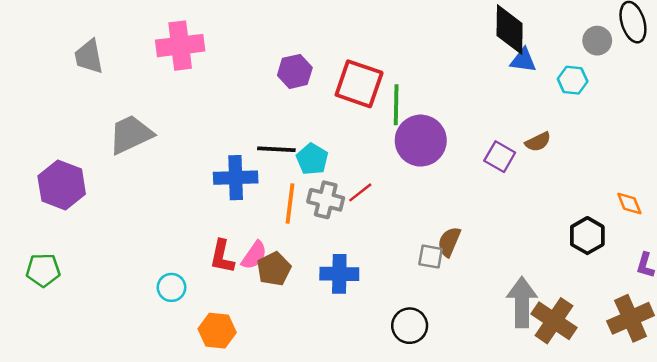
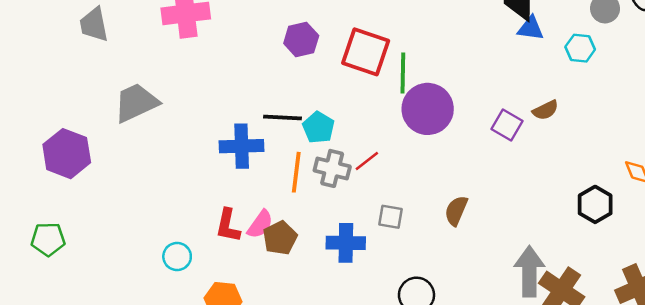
gray square: (431, 257) -> (390, 217), moved

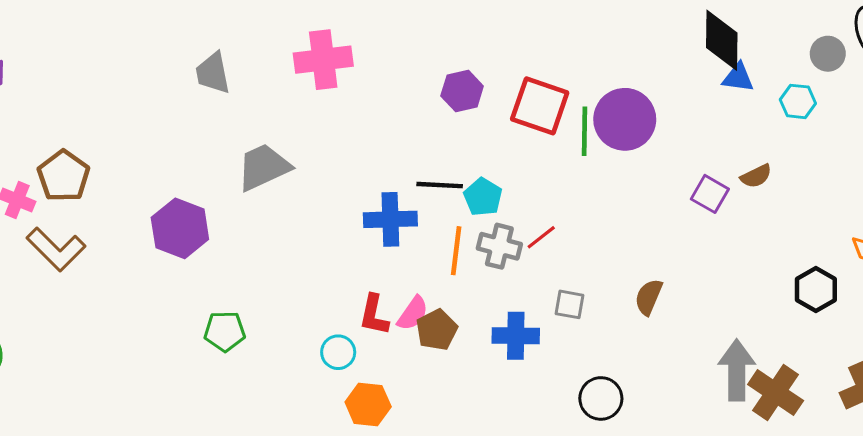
purple circle: (428, 109) -> (625, 119), moved
green pentagon: (48, 239) -> (225, 331), moved
cyan circle: (177, 257) -> (338, 352), moved

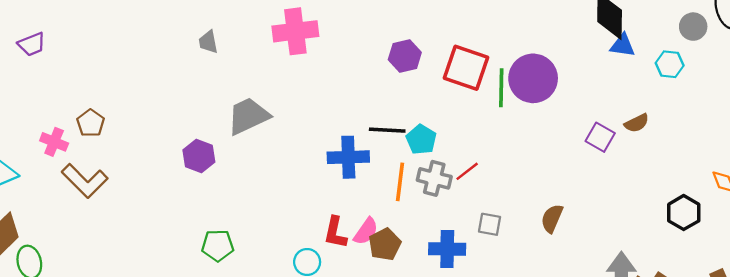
gray trapezoid: (213, 73) -> (208, 42), size x0.7
brown pentagon: (64, 176) -> (91, 123), size x0.7
purple hexagon: (180, 228) -> (199, 156), moved, size x0.7

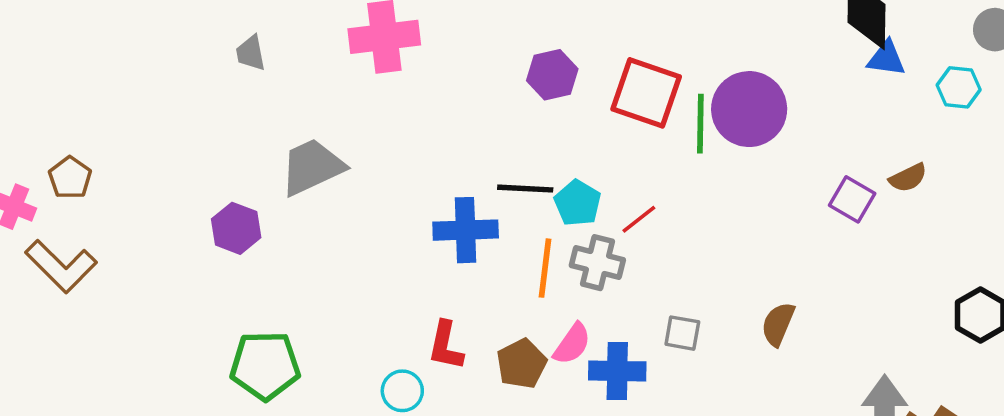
red line: (467, 171) -> (639, 219), moved
pink semicircle: (366, 231) -> (572, 344), moved
green pentagon: (218, 245) -> (265, 366), size x1.4

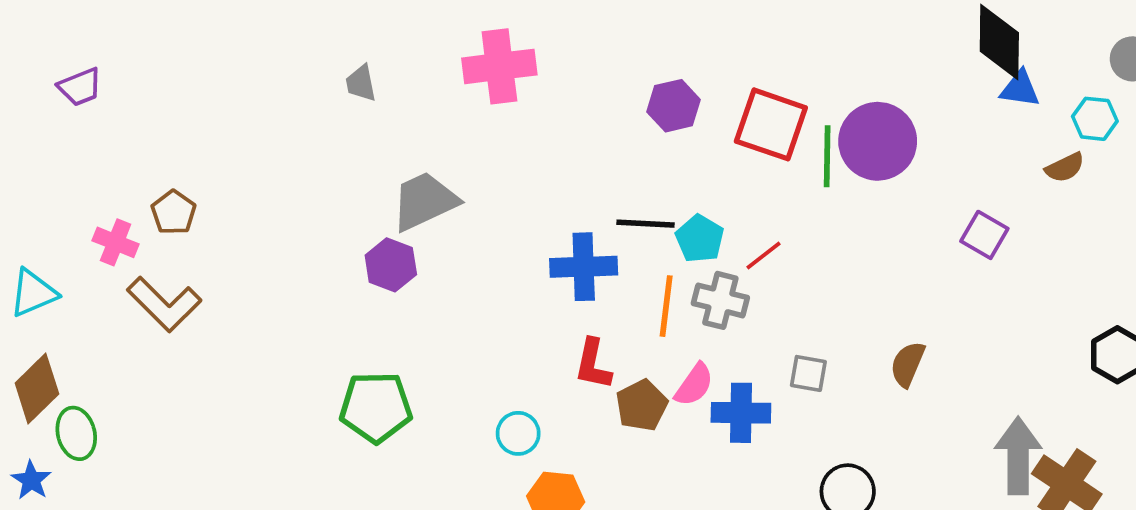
brown semicircle: (908, 178) -> (1065, 167), moved
purple hexagon: (236, 228) -> (391, 265), moved
red L-shape: (446, 346) -> (593, 364), moved

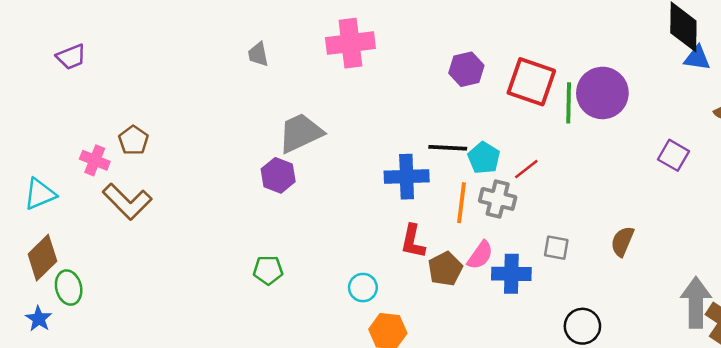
green pentagon: (376, 407) -> (268, 270), size x0.6

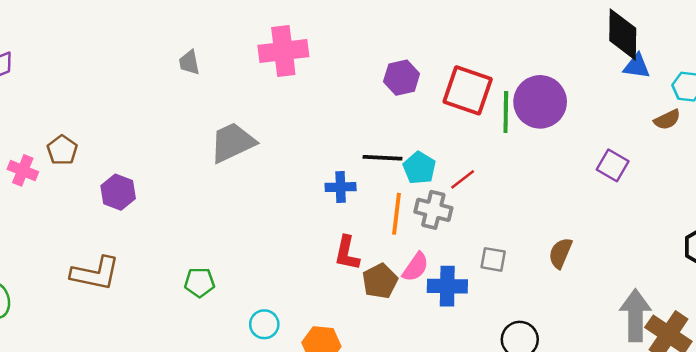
purple hexagon: (278, 175) -> (118, 192), moved
blue cross: (407, 177) -> (341, 187), size x0.7
brown L-shape: (127, 201) -> (95, 273), moved, turned -33
cyan circle: (363, 288) -> (264, 324), moved

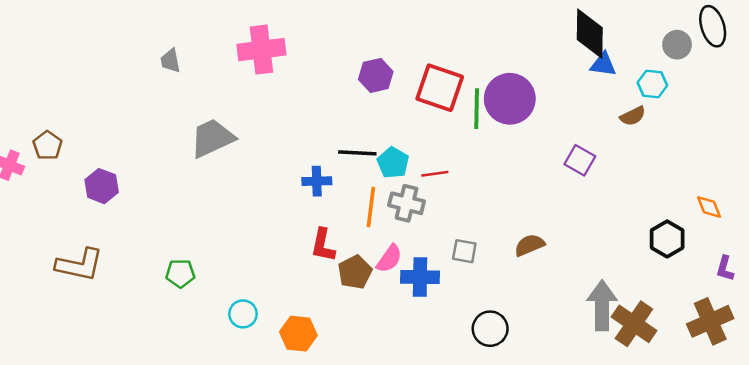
red line: (463, 179) -> (435, 174), turned 30
brown semicircle: (560, 253) -> (529, 245), turned 44

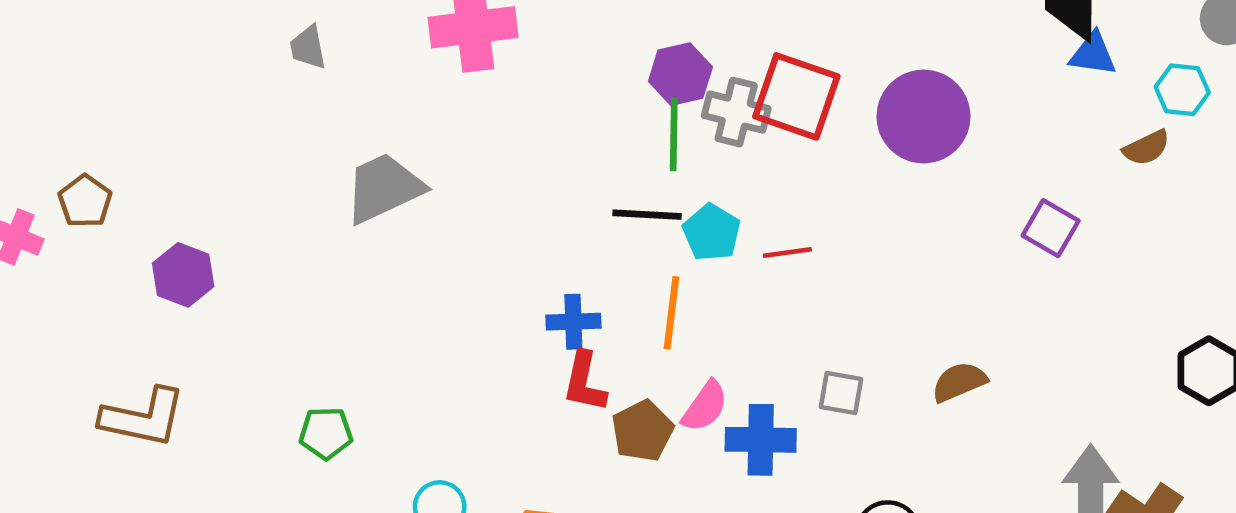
green line: (477, 109) -> (674, 134), moved
blue cross: (317, 181) -> (573, 322), moved
gray cross: (407, 203) -> (736, 112), moved

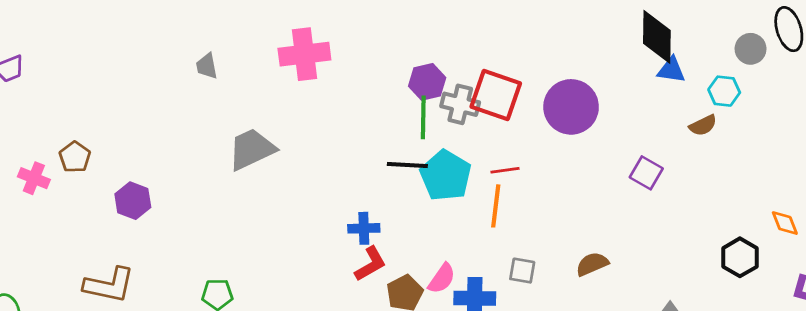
cyan pentagon: (712, 232) -> (446, 176), size x1.5
red line: (787, 253) -> (505, 170), moved
orange line: (672, 313) -> (496, 206), moved
red L-shape: (585, 382) -> (370, 264), turned -132

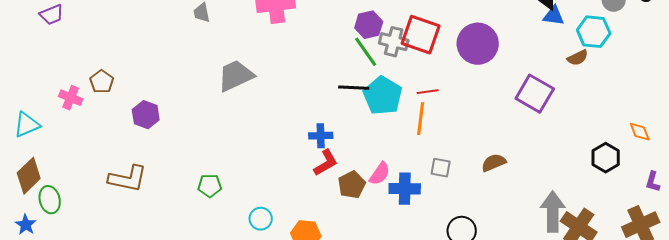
cyan hexagon: (724, 91) -> (594, 32), size x1.4
green line: (423, 117) -> (366, 52), turned -36
purple square: (646, 173) -> (535, 94), size x1.5

